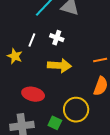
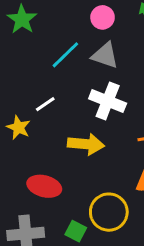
white cross: (57, 38) -> (108, 101), moved, size x1.6
white line: (32, 40) -> (45, 104), turned 32

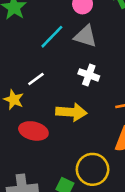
white cross: (108, 101) -> (89, 75), size x0.7
red ellipse: (44, 186) -> (33, 131), moved

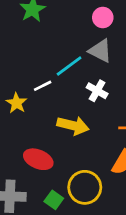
cyan line: (52, 37) -> (69, 66), moved
red ellipse: (33, 131) -> (38, 159), moved

